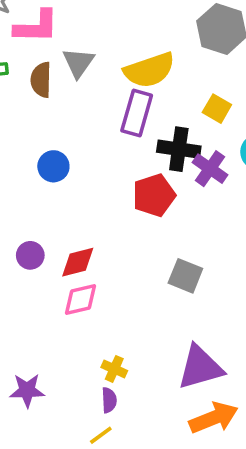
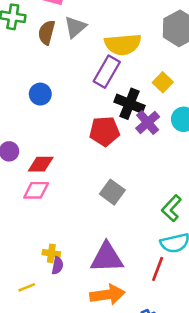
yellow cross: (114, 369) -> (51, 253), moved, turned -30
purple semicircle: (109, 400) -> (57, 266), moved

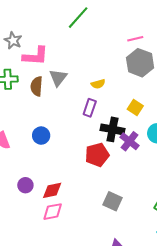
yellow semicircle: (123, 44) -> (98, 84), size x0.5
purple rectangle: (107, 72) -> (90, 108), size x0.7

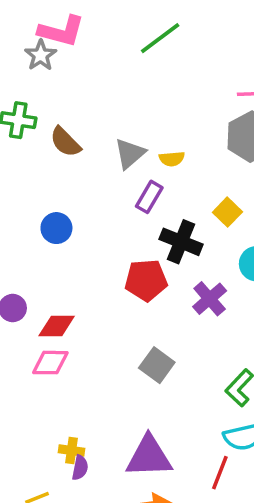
pink L-shape: (35, 56) -> (61, 31), moved
gray triangle: (58, 78) -> (130, 154), moved
brown semicircle: (37, 86) -> (65, 142), turned -60
purple cross: (130, 141) -> (210, 299), moved

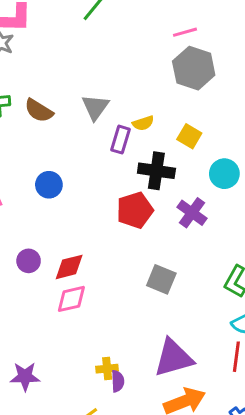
yellow semicircle: (172, 159) -> (143, 123), moved

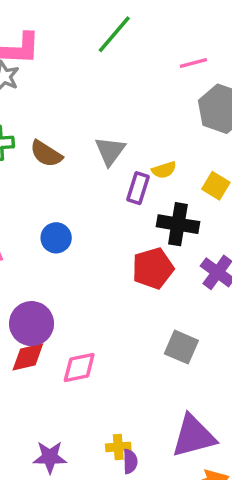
pink line: (185, 32) -> (193, 63), moved
purple circle: (29, 261) -> (32, 324), size x1.6
red diamond: (69, 267) -> (28, 357), moved
purple star: (25, 377) -> (50, 457), moved

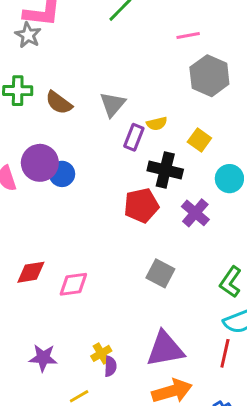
purple circle: (32, 324) -> (40, 163), moved
yellow cross: (118, 447) -> (101, 353), turned -30

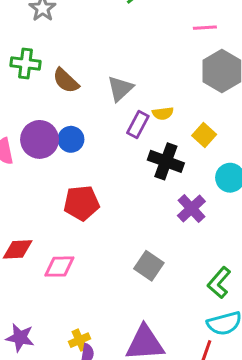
blue circle: (62, 174) -> (71, 139), moved
red pentagon: (141, 205) -> (82, 203), moved

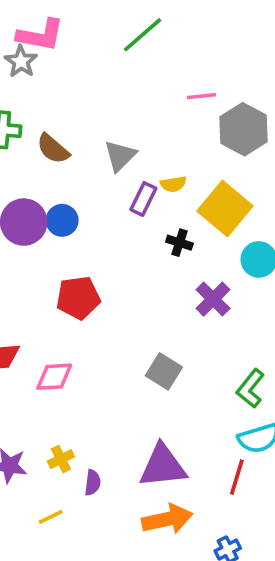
pink line: (205, 28) -> (201, 96), moved
yellow square: (204, 135) -> (225, 209), size x1.8
black cross: (166, 161) -> (179, 243), size x0.6
yellow cross: (79, 340) -> (61, 459), moved

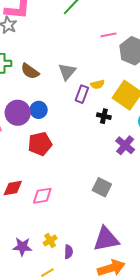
red pentagon: (78, 298) -> (40, 144), moved

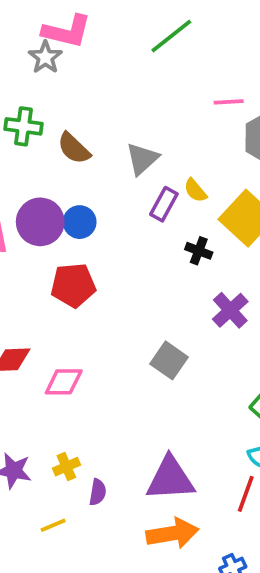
yellow semicircle: (98, 84) -> (195, 190), turned 56
gray square: (102, 187) -> (169, 360), moved

